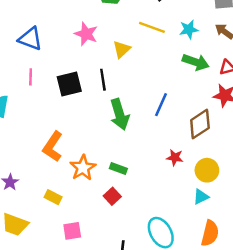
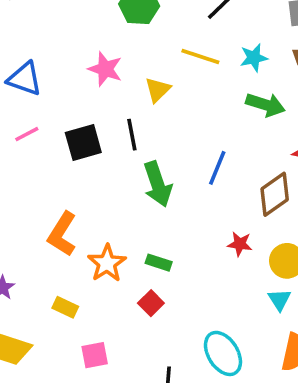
pink line: (31, 77) -> (27, 134), turned 63
cyan triangle: (201, 197) -> (279, 300), turned -35

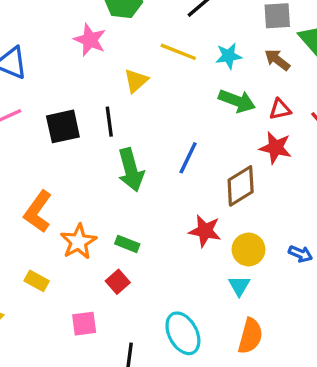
pink star: (105, 69) -> (90, 40), moved
red star: (240, 244) -> (205, 231), size x1.4
pink square: (95, 355) -> (84, 324), moved

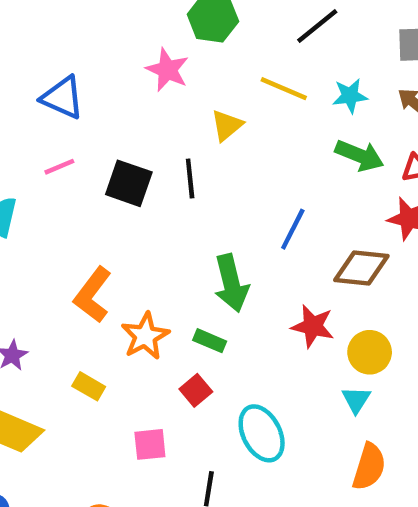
black square: (63, 126) -> (129, 183), turned 30
green arrow: (131, 170) -> (231, 283), moved
brown diamond: (241, 186) -> (361, 268), turned 36
cyan ellipse: (183, 333) -> (262, 433), moved

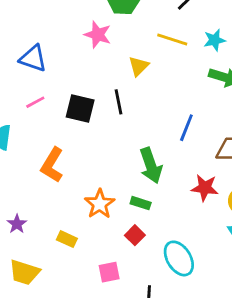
orange L-shape: (93, 295) -> (52, 165), moved

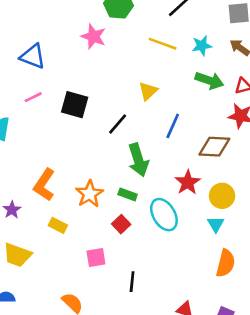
yellow triangle: (139, 66) -> (148, 91), moved
black line: (119, 102) -> (118, 124), moved, turned 50
orange L-shape: (52, 165) -> (44, 185), moved
red star: (205, 188) -> (188, 182), turned 30
cyan ellipse: (179, 258) -> (164, 215), moved

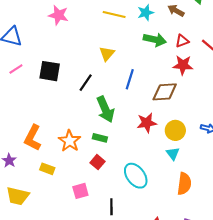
red star: (188, 182) -> (147, 123), turned 30
cyan ellipse: (164, 215) -> (136, 176), moved

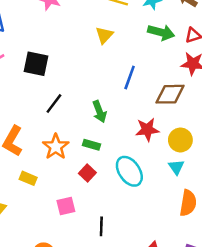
yellow triangle: (107, 54) -> (104, 35), moved
black line: (86, 83) -> (54, 103), moved
green arrow: (105, 109) -> (99, 112), size x0.7
cyan ellipse: (136, 176) -> (129, 171), moved

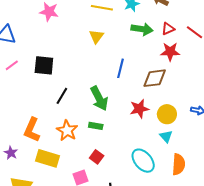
green arrow: (99, 112) -> (99, 98), size x1.4
cyan ellipse: (129, 171) -> (143, 161), moved
red square: (87, 173) -> (97, 157), moved
yellow rectangle: (28, 178) -> (48, 158), size x1.6

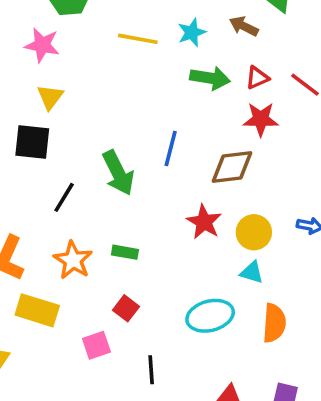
yellow triangle: (96, 36) -> (50, 97), moved
green arrow: (99, 98) -> (118, 173), moved
red star: (139, 109) -> (204, 222), turned -30
cyan triangle: (166, 136) -> (252, 272), turned -32
cyan ellipse: (143, 161) -> (210, 316), turned -65

